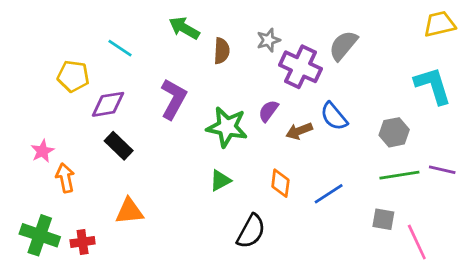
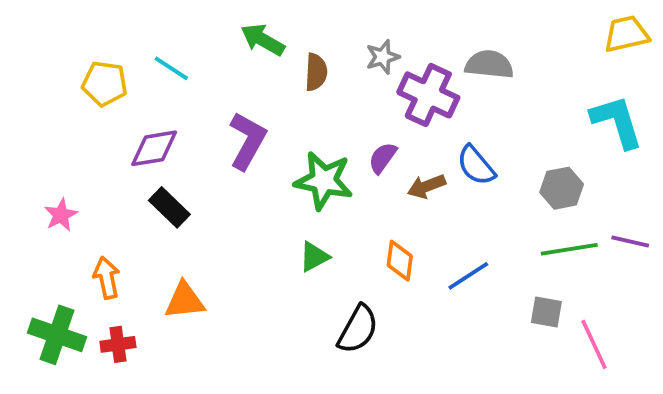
gray semicircle: (343, 45) -> (489, 64), turned 56
yellow pentagon: (73, 76) -> (105, 84), moved
orange arrow: (65, 178) -> (107, 278), moved

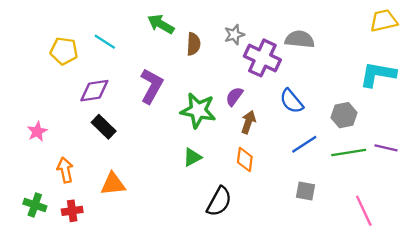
cyan L-shape: (617, 122) -> (378, 74), turned -63
brown arrow: (426, 186) -> (248, 122), moved, turned 130
blue line: (468, 276) -> (304, 144), moved
gray square: (546, 312) -> (305, 191), moved
green cross: (57, 335) -> (35, 205), size x0.7

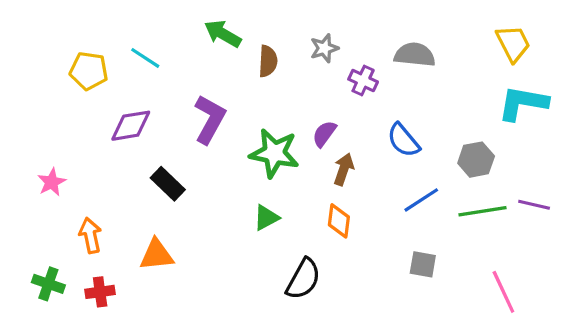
yellow trapezoid: (384, 21) -> (513, 43), moved, turned 76
purple cross: (262, 58) -> (363, 81), size x0.6
black rectangle: (104, 127) -> (168, 184), moved

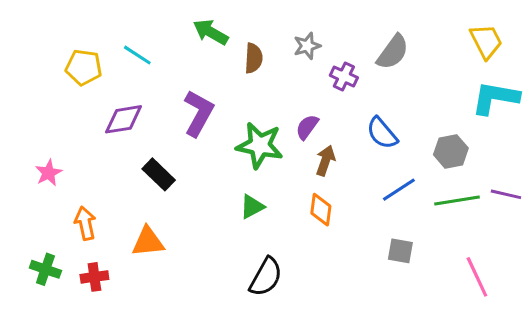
gray semicircle: (415, 55) -> (393, 52), turned 120
black semicircle: (303, 279) -> (266, 277), moved

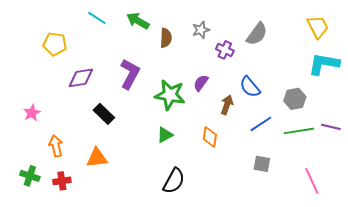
cyan line: (137, 55) -> (97, 18), moved
brown arrow: (325, 161) -> (227, 105), moved

